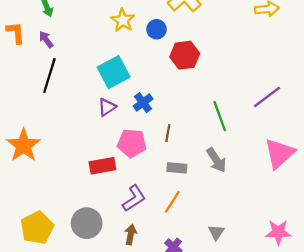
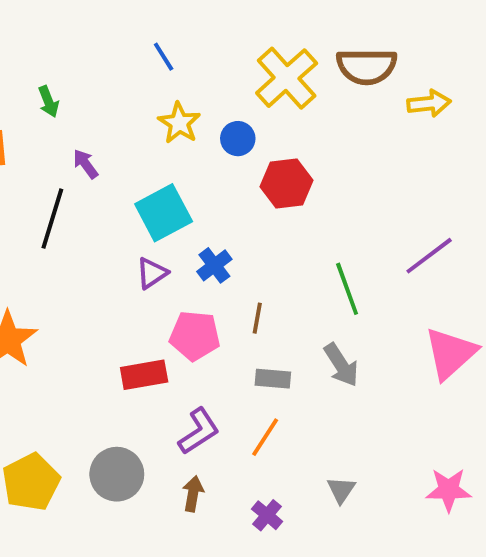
purple arrow: (46, 39) -> (86, 164), moved

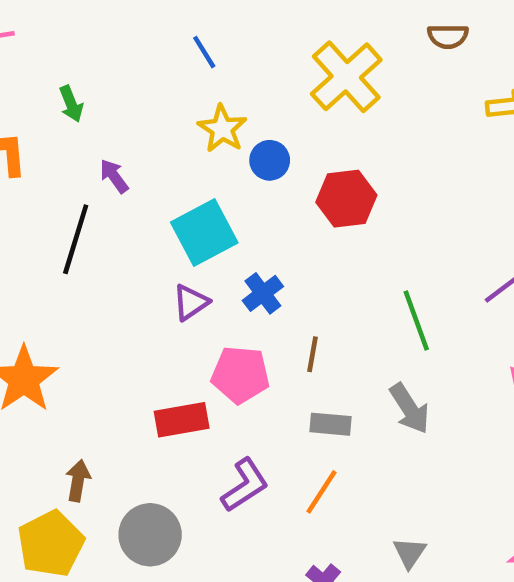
brown semicircle: (367, 66) -> (448, 36), moved, size x0.6
blue circle: (238, 139) -> (270, 160), moved
brown arrow: (193, 494) -> (78, 481), moved

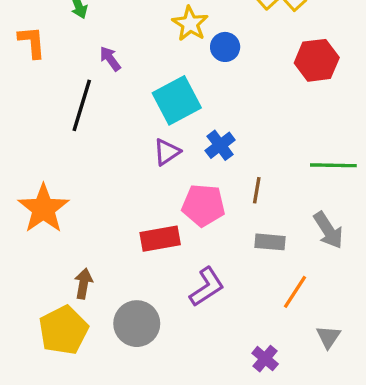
red hexagon: (346, 199) -> (317, 60), moved
green line: (416, 320) -> (333, 165), turned -69
orange line: (322, 492) -> (295, 292), moved

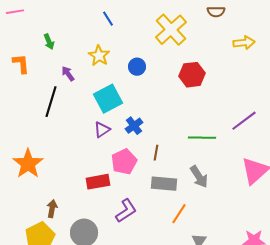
yellow star: (190, 24) -> (99, 56), moved
pink pentagon: (203, 205) -> (124, 162), turned -30
gray rectangle: (270, 242) -> (164, 184), size x1.4

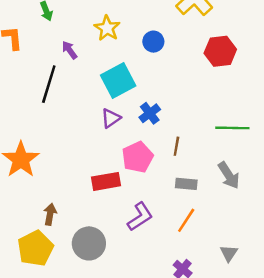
gray rectangle: (164, 184) -> (186, 184), size x0.7
orange line: (179, 214) -> (186, 220), moved

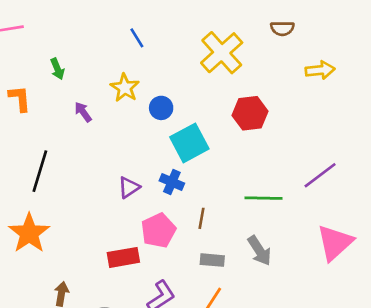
blue circle: (153, 42) -> (161, 108), moved
cyan square: (118, 80) -> (189, 143), moved
black line: (49, 84) -> (40, 171), moved
blue cross: (150, 113) -> (172, 182), turned -30

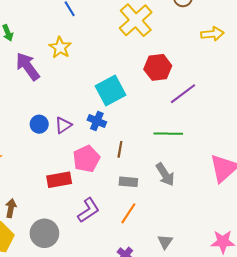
blue circle: (161, 108) -> (39, 124), moved
purple arrow: (83, 112) -> (28, 66), size x1.8
purple line: (320, 175) -> (183, 94), moved

